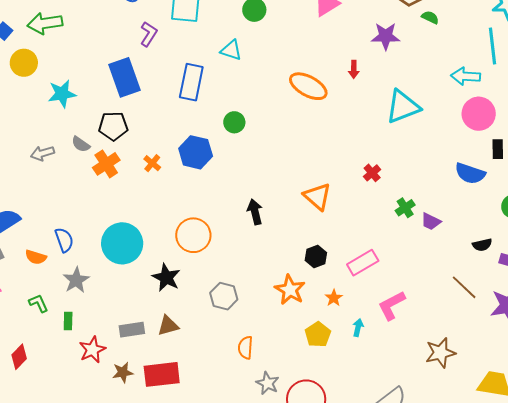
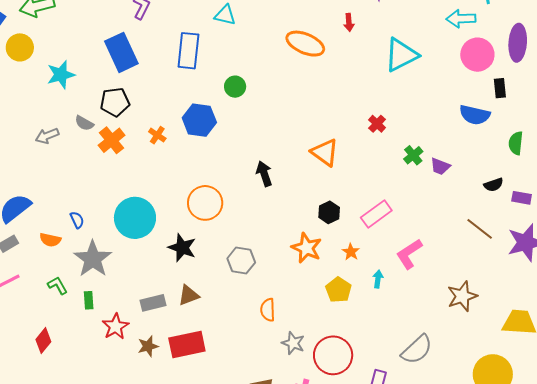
blue semicircle: (64, 240) -> (77, 220), size x0.7
gray star: (76, 280) -> (93, 259), size x1.4

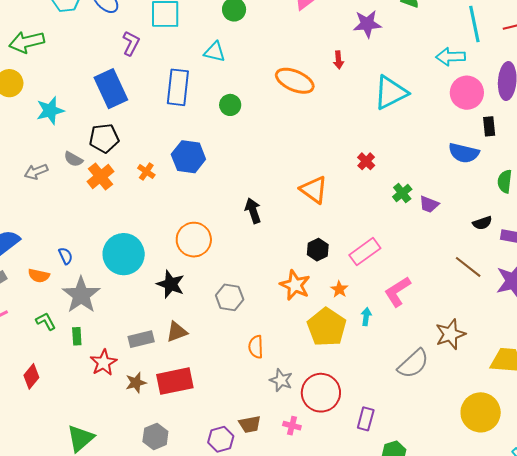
green circle: (235, 87) -> (230, 105), moved
yellow pentagon: (339, 290) -> (327, 327), size x1.5
gray semicircle: (417, 350) -> (413, 364), moved

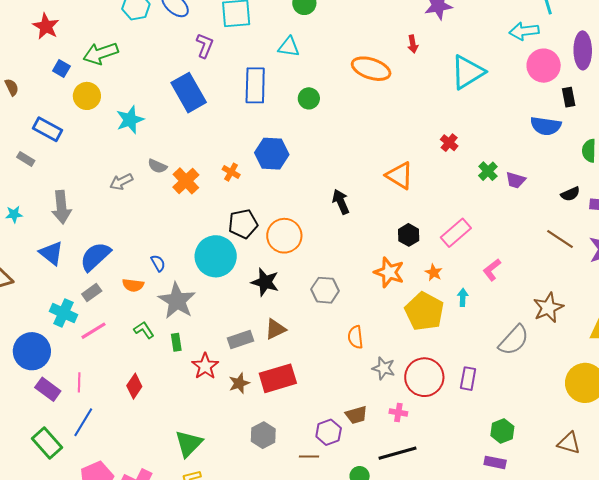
black pentagon: (104, 138) -> (243, 224), moved
pink L-shape: (398, 292) -> (492, 270), size x0.7
purple rectangle: (366, 419) -> (468, 379), moved

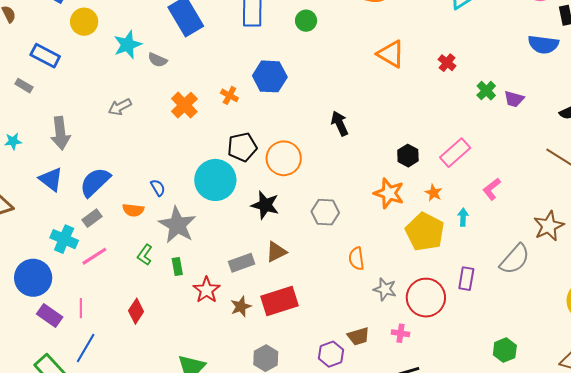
gray semicircle: (157, 166) -> (158, 60), moved
orange triangle: (400, 176) -> (391, 54), moved
green L-shape: (144, 330) -> (145, 255), turned -110
purple rectangle: (468, 379) -> (466, 279), moved

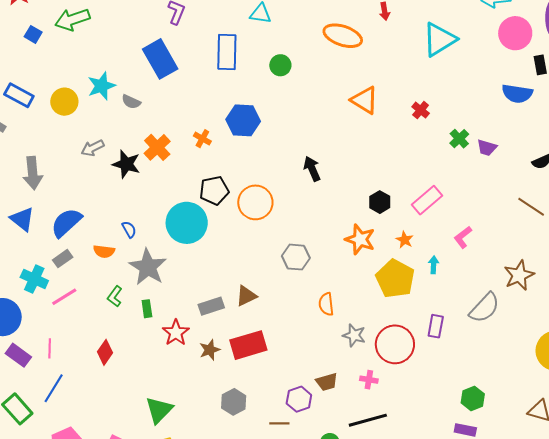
yellow circle: (84, 22) -> (64, 102), moved
black star: (265, 205) -> (126, 164), moved

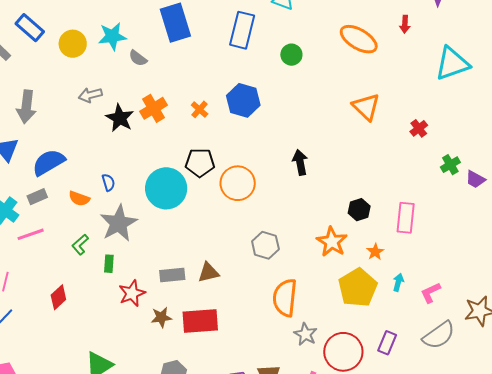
pink rectangle: (427, 200) -> (406, 218), turned -56
pink L-shape: (463, 237) -> (431, 293), moved
orange semicircle: (326, 304) -> (285, 298), size x1.6

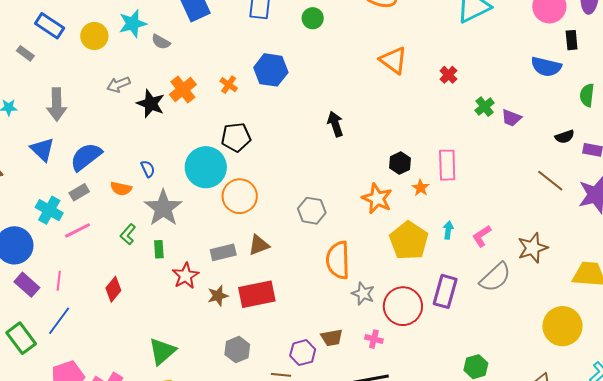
orange circle: (238, 183) -> (240, 196), moved
orange star: (375, 252) -> (421, 188), moved
purple rectangle: (387, 343) -> (445, 291), size x1.4

